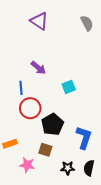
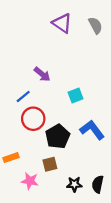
purple triangle: (39, 21) -> (62, 23), moved
blue line: (21, 88) -> (23, 97), turned 56
blue L-shape: (84, 138) -> (92, 130), moved, turned -55
brown square: (45, 150) -> (50, 164), turned -32

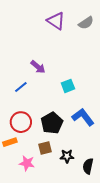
gray semicircle: (95, 25) -> (86, 23), turned 84
red circle: (33, 119) -> (21, 122), moved
black star: (74, 184) -> (67, 156), moved

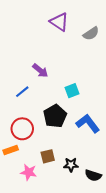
gray semicircle: (86, 23) -> (91, 34), moved
black pentagon: (52, 123) -> (55, 116), moved
black semicircle: (88, 166) -> (93, 175), turned -84

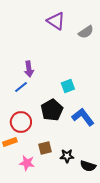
purple arrow: (40, 71) -> (29, 69), moved, turned 42

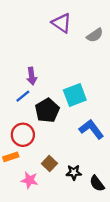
cyan square: (68, 86) -> (75, 95), size x1.5
black pentagon: (52, 110) -> (47, 110), moved
brown square: (45, 148) -> (49, 164), turned -32
black semicircle: (88, 166) -> (97, 183), turned 35

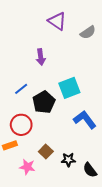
purple arrow: (32, 76) -> (41, 57), moved

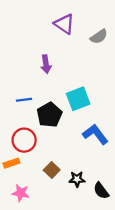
blue line: (21, 89) -> (24, 100), turned 32
pink star: (27, 167) -> (21, 193), moved

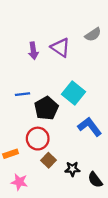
purple triangle: (64, 24) -> (60, 48), moved
purple arrow: (46, 64) -> (33, 51), moved
cyan square: (78, 99) -> (73, 93), turned -30
red circle: (24, 140) -> (38, 139), moved

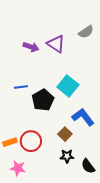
purple arrow: (33, 51) -> (31, 47), turned -63
red circle: (38, 139) -> (31, 141), moved
brown square: (49, 160) -> (65, 134), moved

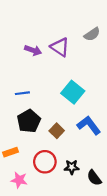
black pentagon: (43, 100) -> (29, 121), moved
brown square: (65, 134) -> (57, 131), moved
red circle: (31, 141) -> (45, 162), moved

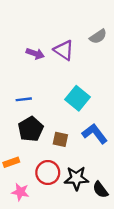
brown square: (57, 131) -> (60, 139), turned -32
black star: (72, 167) -> (76, 178), size x1.5

